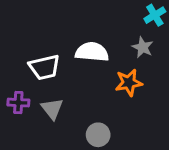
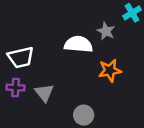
gray star: (143, 47) -> (106, 31), moved
white trapezoid: (44, 67) -> (21, 57), moved

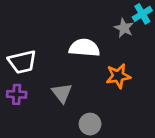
gray star: (106, 31) -> (124, 28), moved
gray triangle: (44, 93) -> (62, 93), moved

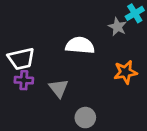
orange star: (118, 76) -> (125, 72), moved
purple cross: (17, 94) -> (24, 80), moved

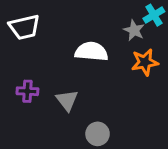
white trapezoid: (21, 59) -> (24, 27), moved
orange star: (125, 72) -> (145, 62), moved

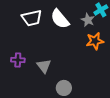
white trapezoid: (24, 27) -> (32, 18), moved
white semicircle: (91, 52) -> (60, 19), moved, turned -135

